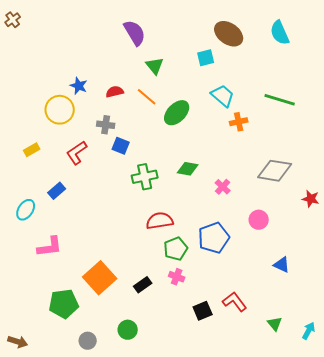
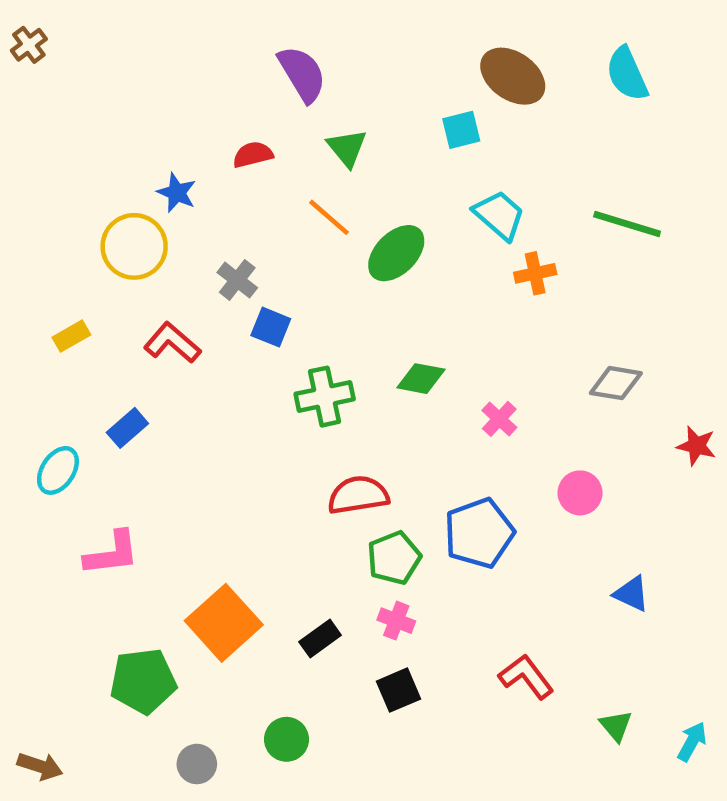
red semicircle: (115, 92) -> (253, 155), moved
gray cross: (106, 125) -> (237, 280), turned 30
red L-shape: (77, 153) -> (172, 343), turned 75
gray diamond: (275, 171) -> (616, 383), size x0.7
black square: (203, 311) -> (398, 690), moved

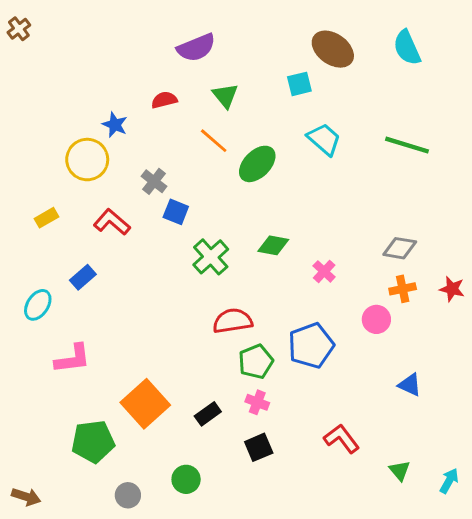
purple semicircle: (302, 74) -> (196, 48), turned 99
orange cross: (535, 273) -> (403, 289), moved
green cross: (325, 397) -> (211, 257), turned -30

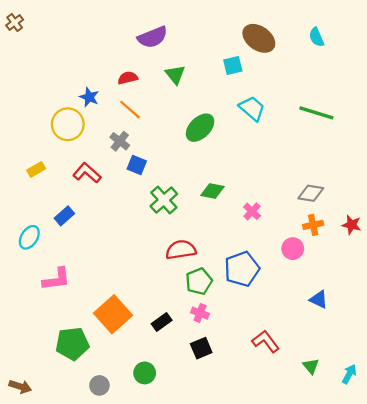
cyan semicircle: (407, 48) -> (316, 37), size x0.7
orange line: (214, 141) -> (130, 110), moved

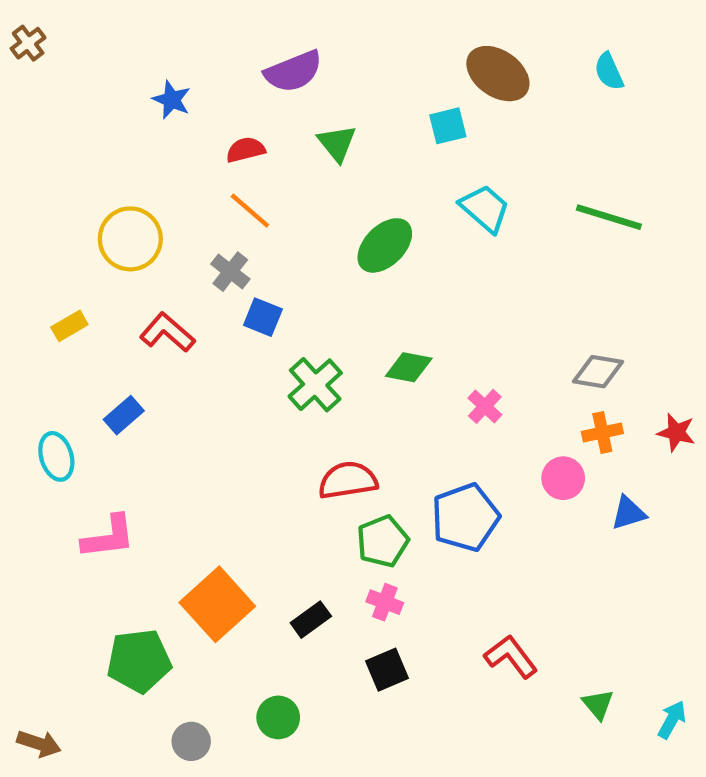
blue star: (89, 97) -> (172, 100), moved
cyan ellipse: (29, 237) -> (56, 456), turned -50
blue triangle: (319, 299) -> (628, 513), moved, turned -42

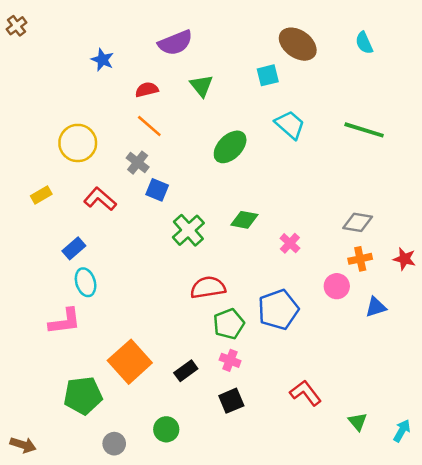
cyan ellipse: (56, 456) -> (86, 282), moved

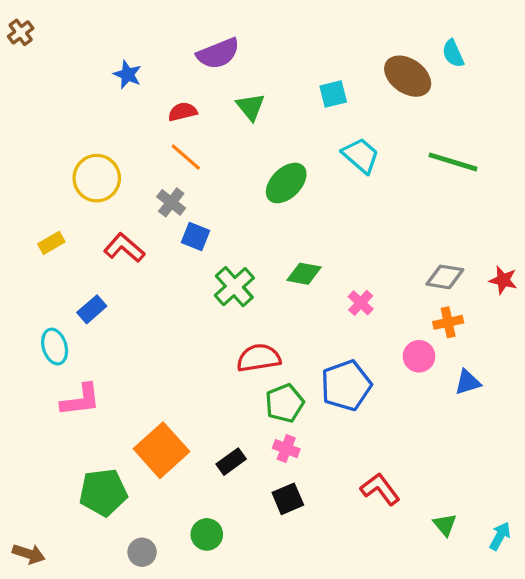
brown ellipse: (298, 44) -> (408, 76), moved
red star: (404, 259) -> (503, 280), moved
cyan ellipse: (86, 282) -> (55, 347), moved

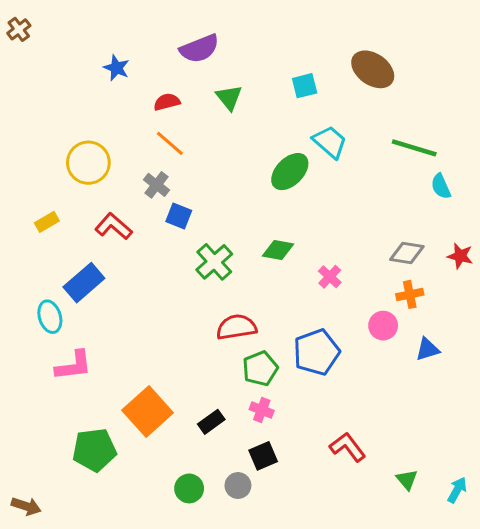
cyan semicircle: (453, 53) -> (441, 186), moved
green ellipse: (286, 183) -> (290, 172), moved
blue rectangle: (92, 309) -> (84, 283), size x1.5
gray circle: (142, 552) -> (238, 486), moved

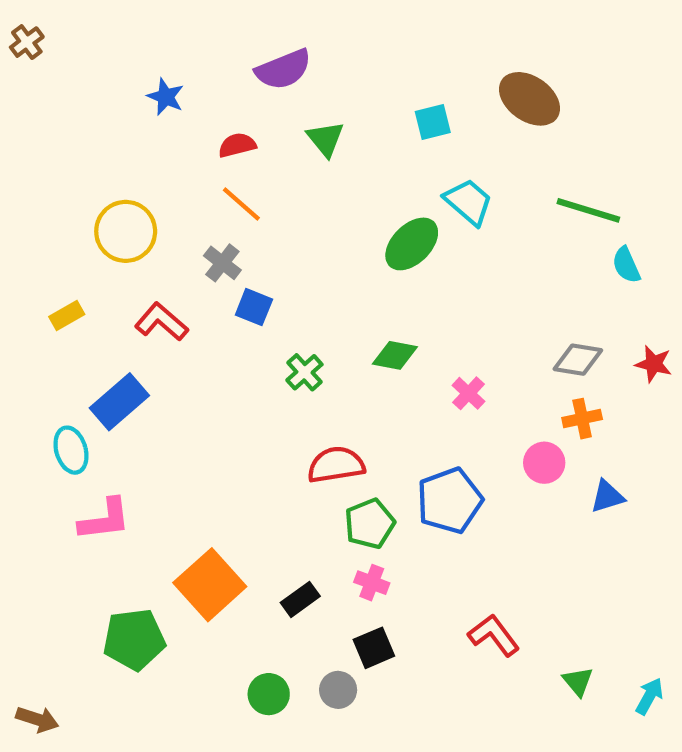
green cross: (214, 262) -> (304, 372), size x0.7

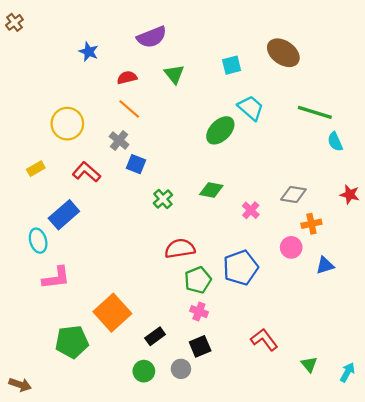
gray diamond: (578, 360) -> (293, 195), moved
black rectangle: (300, 599) -> (155, 336), moved

